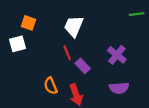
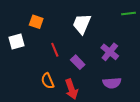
orange square: (29, 23) -> (36, 22), moved
white trapezoid: (74, 26) -> (82, 24), moved
red line: (67, 53) -> (55, 50), moved

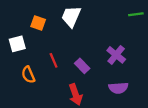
white trapezoid: (82, 24) -> (71, 16), moved
red line: (55, 50) -> (54, 60), moved
orange semicircle: (48, 81) -> (28, 75), moved

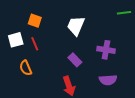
white trapezoid: (71, 16) -> (76, 26), moved
purple cross: (116, 55) -> (106, 50), turned -30
red line: (54, 60) -> (35, 44), moved

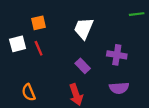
orange square: (35, 21) -> (39, 23), turned -32
orange semicircle: (26, 68) -> (29, 92), moved

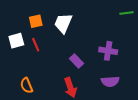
white trapezoid: (84, 28) -> (63, 23), moved

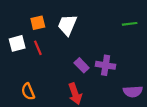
green line: (126, 13) -> (130, 24), moved
purple cross: (108, 51) -> (106, 65), moved
purple semicircle: (110, 81) -> (133, 92), moved

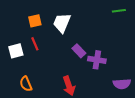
green line: (130, 24) -> (119, 11), moved
white square: (17, 43) -> (16, 51), moved
purple rectangle: (82, 65) -> (79, 51), moved

